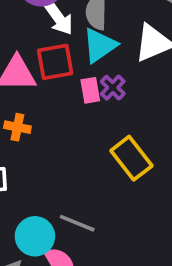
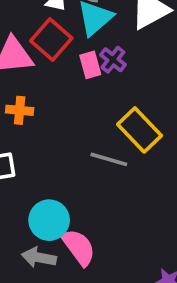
red square: (55, 62) -> (51, 40), turned -33
gray line: (77, 223) -> (109, 159), moved

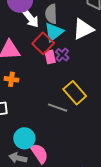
red square: (51, 40) -> (43, 43), moved

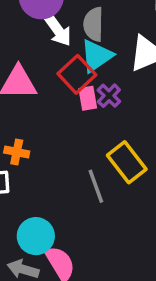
orange cross: (11, 79) -> (17, 152), moved
gray line: (58, 108) -> (96, 186), turned 48

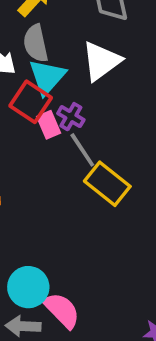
gray line: (96, 186) -> (82, 150), moved

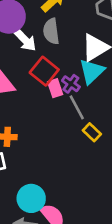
cyan triangle: (47, 77) -> (92, 71), moved
yellow rectangle: (107, 184) -> (92, 132), size x0.6

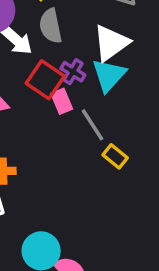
purple cross: (71, 84) -> (73, 72), moved

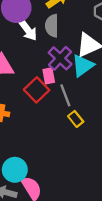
purple cross: (73, 72) -> (60, 58), size x1.5
red square: (45, 80) -> (37, 90), moved

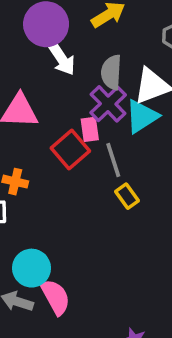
gray semicircle: (52, 26) -> (111, 72), moved

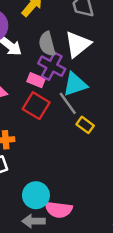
cyan triangle: (142, 116) -> (75, 84), moved, turned 32
pink rectangle: (90, 129) -> (36, 80), moved, turned -42
pink semicircle: (55, 297) -> (59, 210), turned 144

